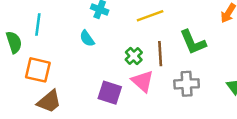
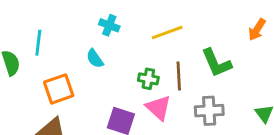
green cross: (134, 56) -> (148, 79), turned -36
orange square: (38, 70) -> (59, 89), moved, turned -32

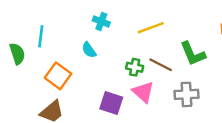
brown line: (179, 76) -> (161, 65), turned -60
orange square: (59, 89) -> (58, 76), turned -35

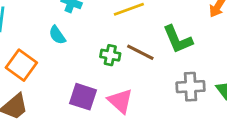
pink triangle: (143, 92) -> (120, 101), moved
gray cross: (187, 94) -> (191, 87), moved

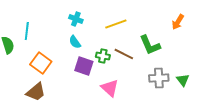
cyan semicircle: (57, 35) -> (75, 42), moved
purple square: (83, 97) -> (84, 66), moved

